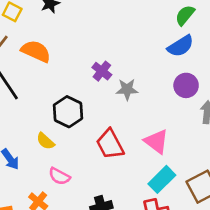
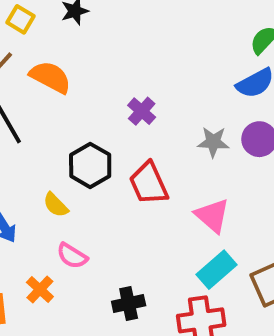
gray star: (127, 89) -> (213, 142), moved
red trapezoid: (110, 144) -> (149, 183), moved

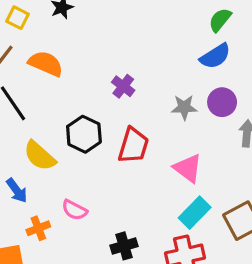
red trapezoid: (149, 183) -> (133, 145), turned -135
yellow semicircle: (56, 205) -> (40, 156), moved, size x1.5
orange cross: (40, 289) -> (38, 228), moved, turned 30

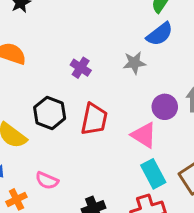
purple circle: (222, 102) -> (165, 107), moved
gray star: (184, 107) -> (134, 63), moved
cyan rectangle: (195, 213) -> (153, 174), turned -68

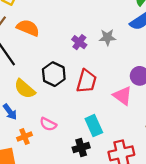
gray star: (134, 63) -> (107, 37), moved
cyan rectangle: (153, 174) -> (94, 126), moved

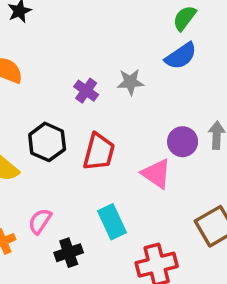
pink semicircle: (48, 124) -> (40, 221), turned 98
black cross: (81, 148) -> (69, 253), moved

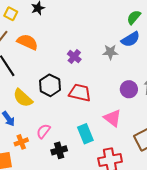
gray star: (130, 82) -> (110, 52), moved
red trapezoid: (99, 152) -> (80, 93), turned -95
pink triangle: (156, 174) -> (113, 118), moved

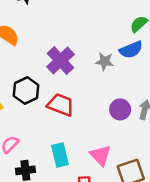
purple cross: (74, 57) -> (60, 60), size x1.6
pink triangle: (113, 118) -> (100, 155), moved

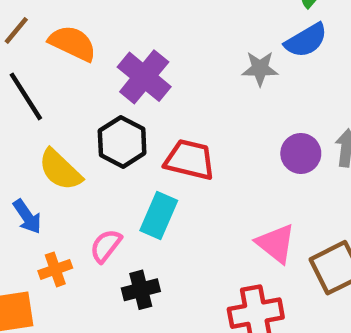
purple cross: (60, 60) -> (144, 77), moved
cyan rectangle: (60, 155) -> (159, 215), moved, turned 45

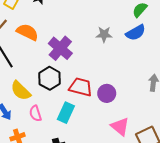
gray star: (260, 69) -> (104, 34), moved
purple circle: (301, 153) -> (107, 93), moved
pink semicircle: (106, 246) -> (35, 113), moved, turned -56

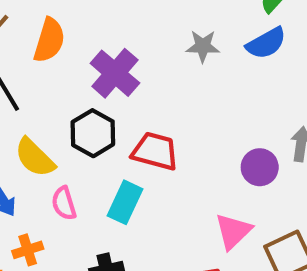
orange semicircle: (27, 32) -> (49, 40), turned 80
purple circle: (107, 93) -> (260, 167), moved
pink triangle: (120, 127) -> (233, 231), turned 36

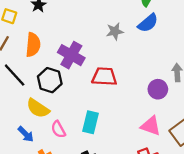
black hexagon: (93, 133) -> (50, 80), moved
red trapezoid: (155, 151) -> (104, 77), moved
pink triangle: (233, 231) -> (151, 126), turned -45

